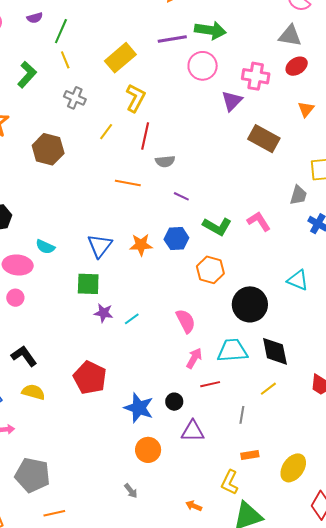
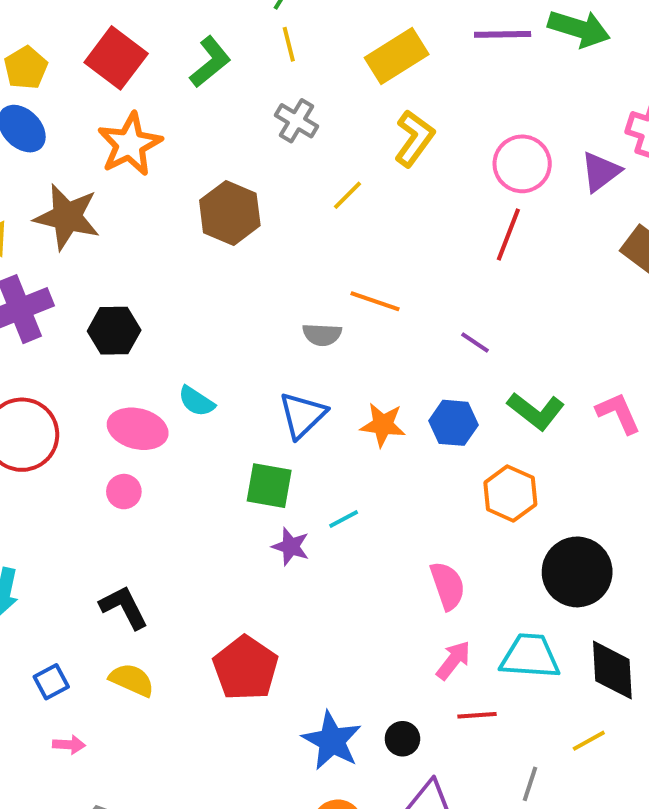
pink circle: (203, 66) -> (522, 164), moved
red line: (145, 136) -> (508, 235), moved
gray semicircle: (165, 161) -> (322, 335), moved
cyan line: (132, 319) -> (344, 519), moved

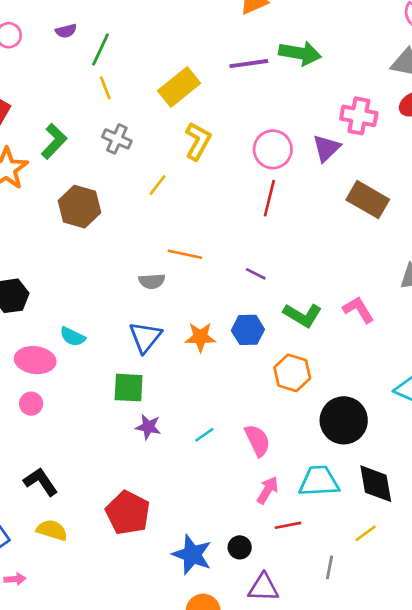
green L-shape: (210, 62) -> (54, 141), moved
cyan line: (344, 519) -> (204, 435), moved

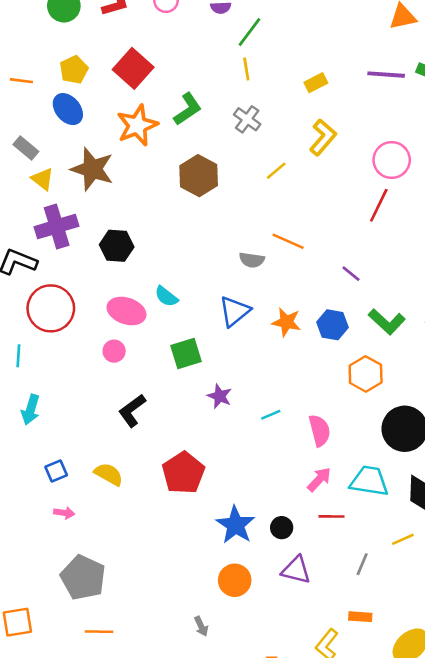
yellow rectangle: (179, 87) -> (316, 83), size x0.6
green square: (129, 388) -> (186, 353), moved, turned -32
black L-shape: (41, 482) -> (132, 411), moved, turned -104

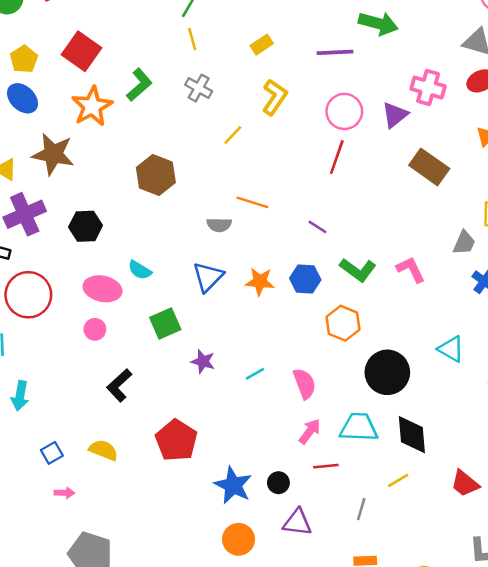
purple line: (386, 75) -> (335, 52), moved
brown hexagon: (199, 176) -> (156, 175), moved

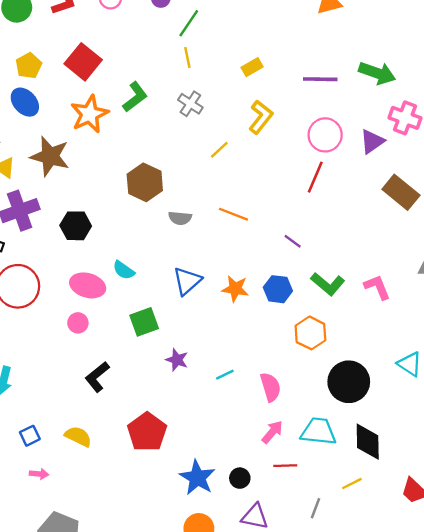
green arrow: (378, 23) -> (377, 73), moved
gray semicircle: (219, 225) -> (180, 218), moved

